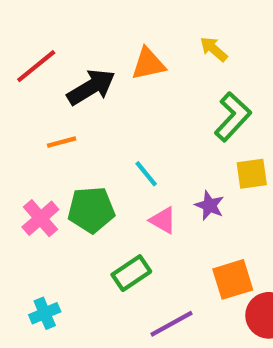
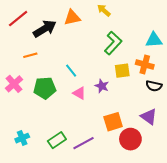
pink cross: (40, 218) -> (14, 84), moved
green rectangle: (131, 273) -> (57, 140), moved

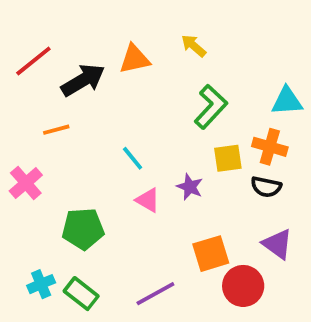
black semicircle: (154, 86) -> (266, 187), moved
green pentagon: (45, 88) -> (83, 229), moved
green rectangle: (57, 140) -> (81, 294), moved, turned 72

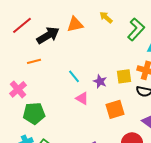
green L-shape: (211, 107) -> (136, 29), moved
purple star: (190, 187) -> (100, 81), moved
green pentagon: (83, 229) -> (34, 113), moved
orange square: (211, 254) -> (115, 109), moved

